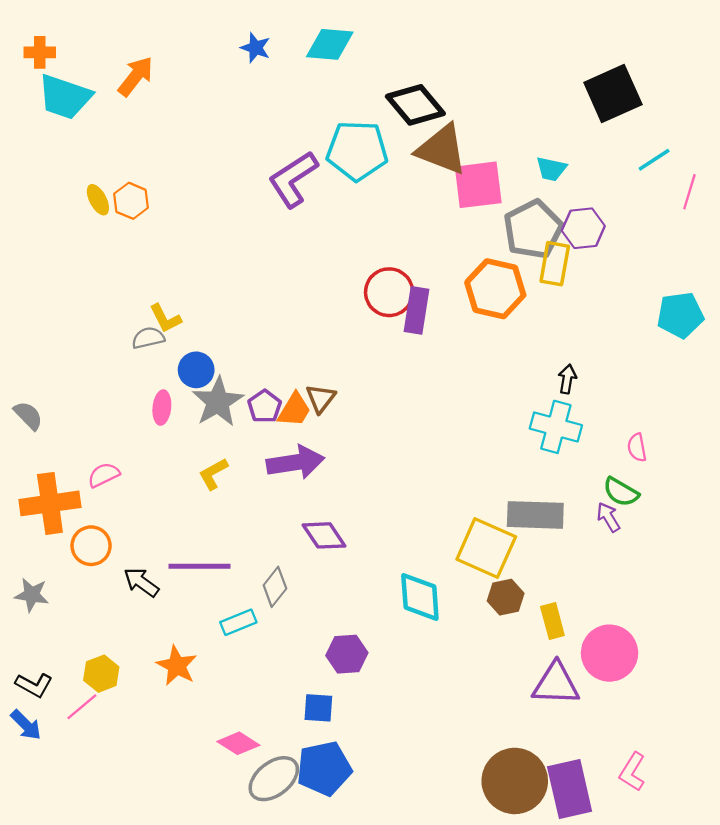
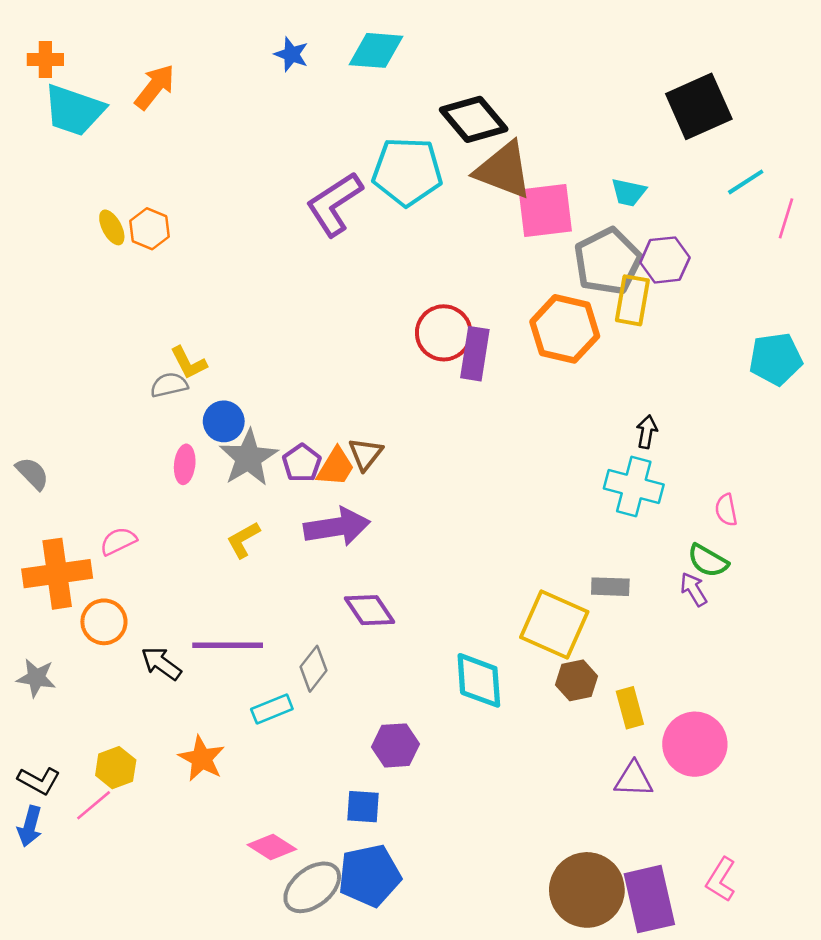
gray rectangle: (535, 515) -> (610, 587), size x0.6
purple triangle: (556, 684) -> (634, 779), size x0.7
blue arrow: (26, 725) -> (30, 826), turned 60

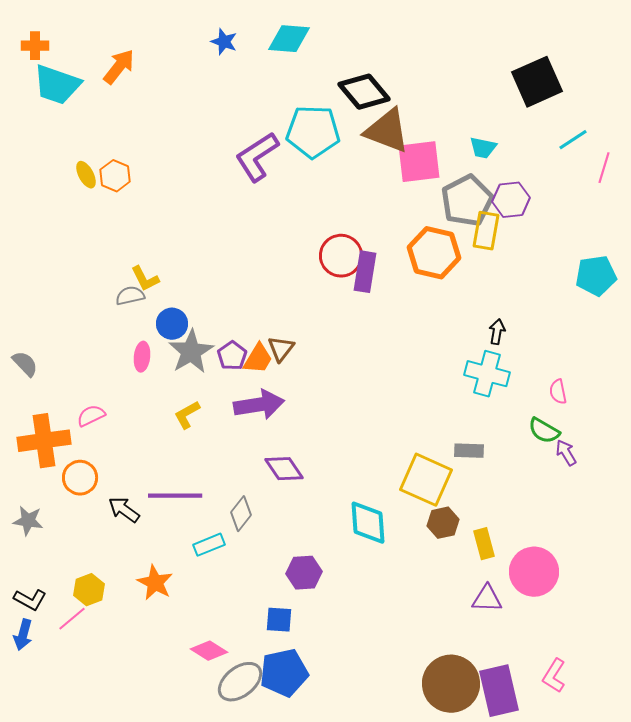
purple arrow: (694, 589) -> (566, 453), moved

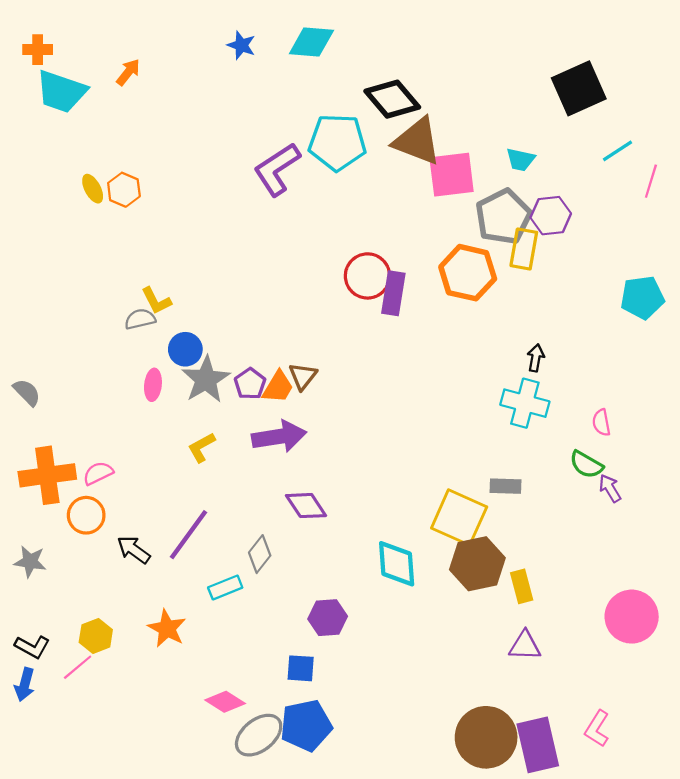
orange arrow: (119, 67) -> (128, 72), size x0.7
pink semicircle: (91, 416) -> (98, 473), moved
purple line: (175, 496) -> (189, 535), turned -54
brown hexagon: (443, 523) -> (477, 564), size x1.6
pink circle: (534, 572) -> (632, 617), moved

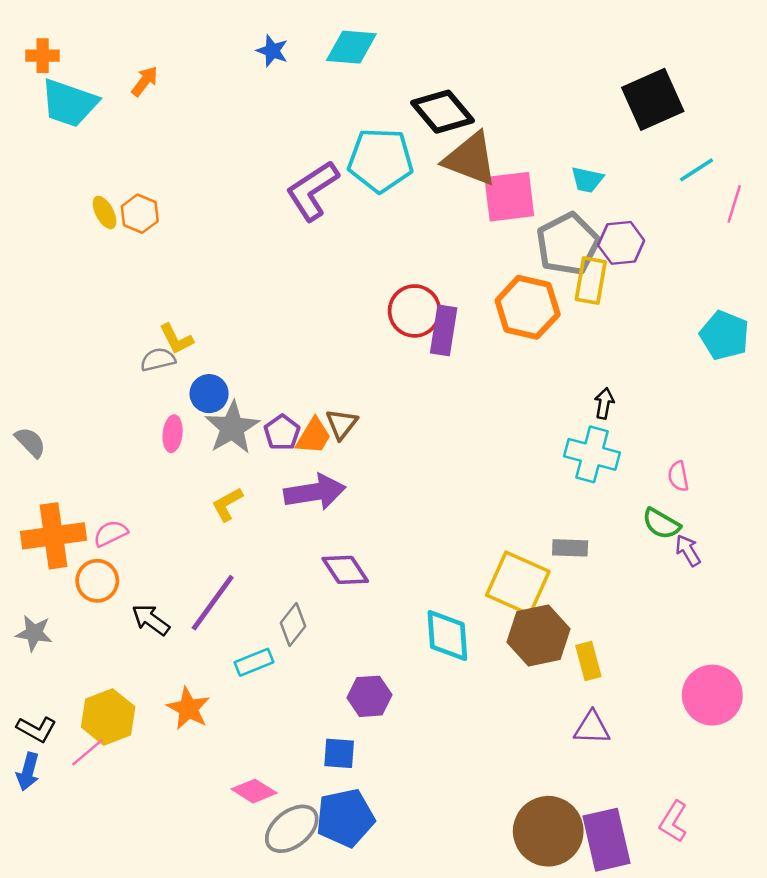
cyan pentagon: (642, 298) -> (724, 335), turned 30
yellow hexagon: (96, 636) -> (108, 717), size x1.4

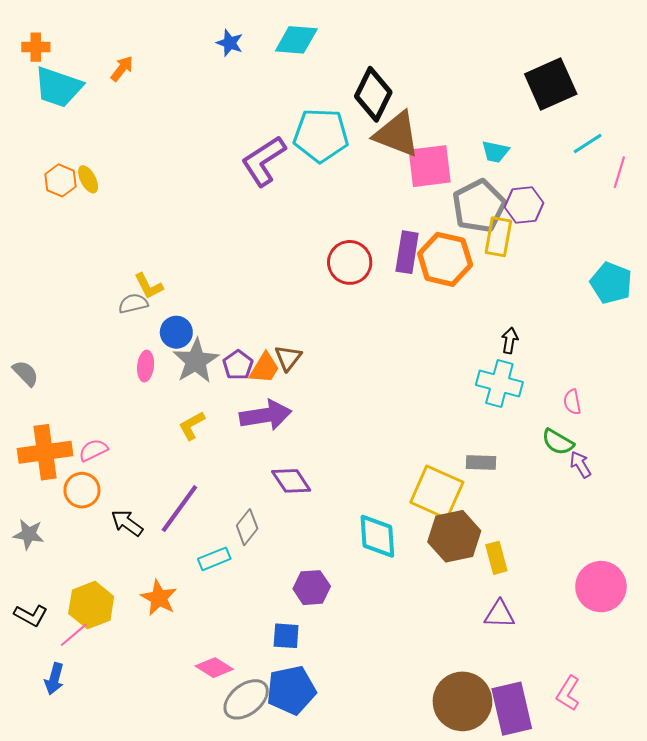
black diamond: (442, 112) -> (373, 94), turned 66
orange hexagon: (140, 214) -> (60, 180), moved
purple rectangle: (444, 330) -> (407, 252), moved
blue arrow: (28, 772) -> (54, 679), moved

